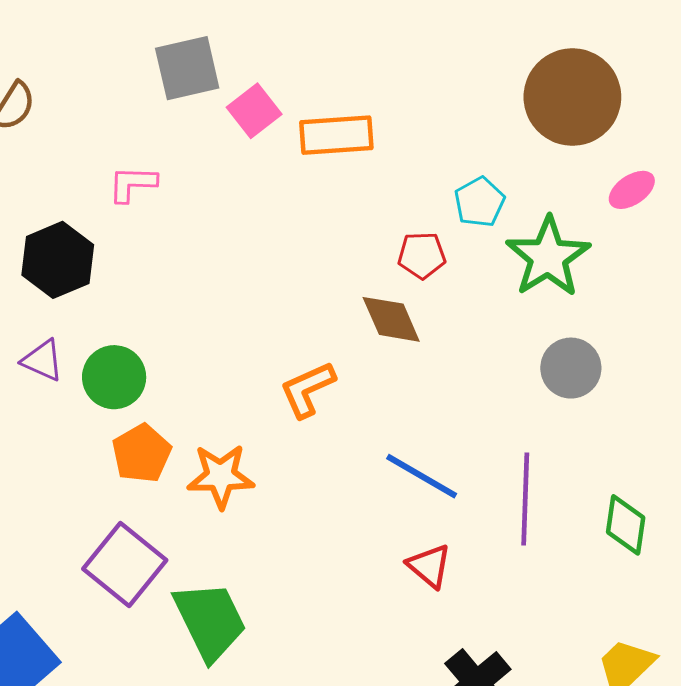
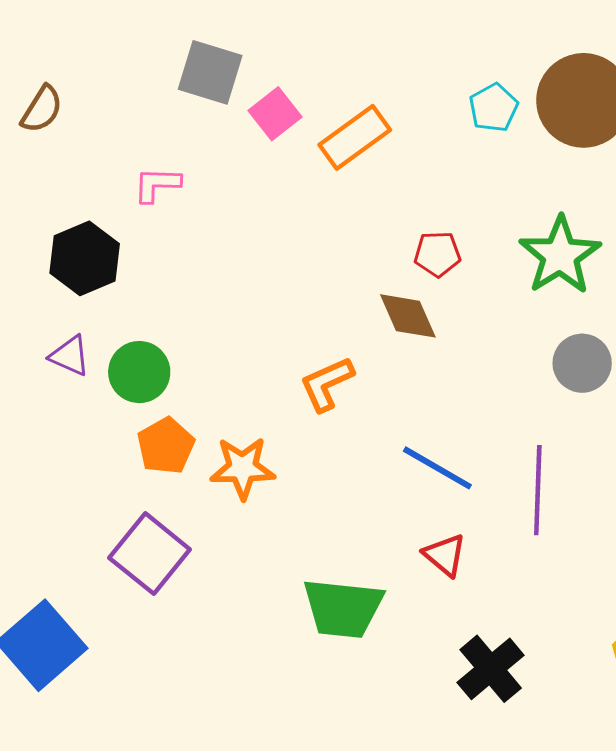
gray square: (187, 68) -> (210, 72), turned 30
orange rectangle: (336, 135) -> (355, 137), turned -32
cyan pentagon: (480, 202) -> (494, 108), moved
green trapezoid: (210, 621) -> (343, 608), moved, turned 122

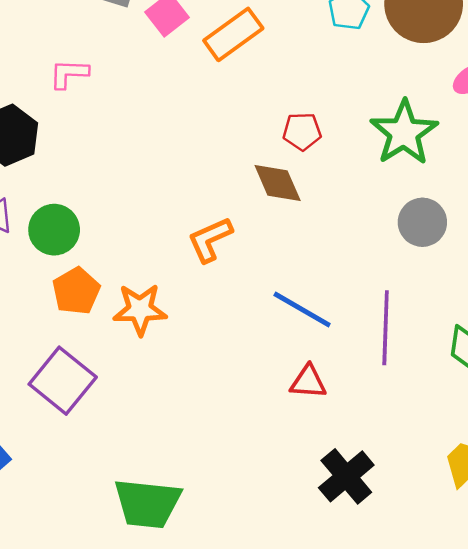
red triangle: (445, 555) -> (308, 382), turned -36
green trapezoid: (343, 608) -> (147, 503), moved

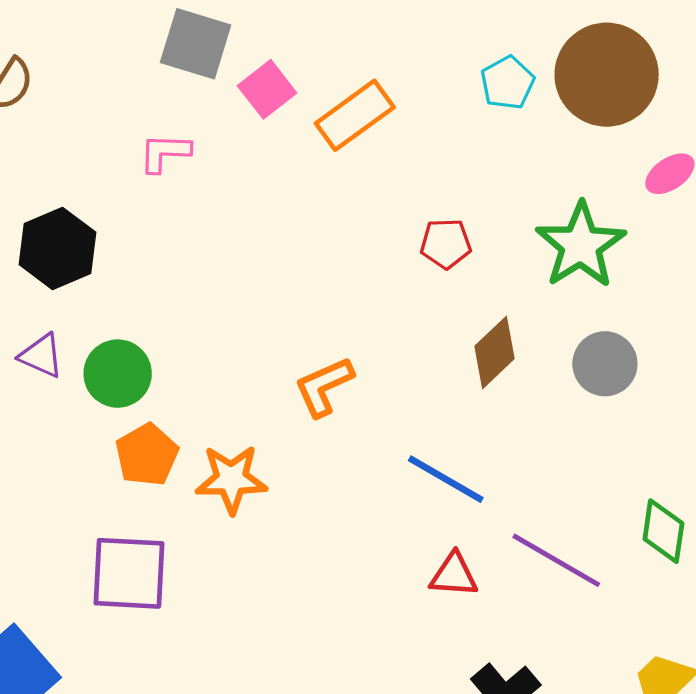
pink L-shape: (69, 74) -> (165, 153), moved
brown diamond: (278, 183) -> (494, 352), moved, turned 70
purple line: (386, 328) -> (556, 560), moved, turned -62
purple square: (63, 381) -> (129, 573), turned -36

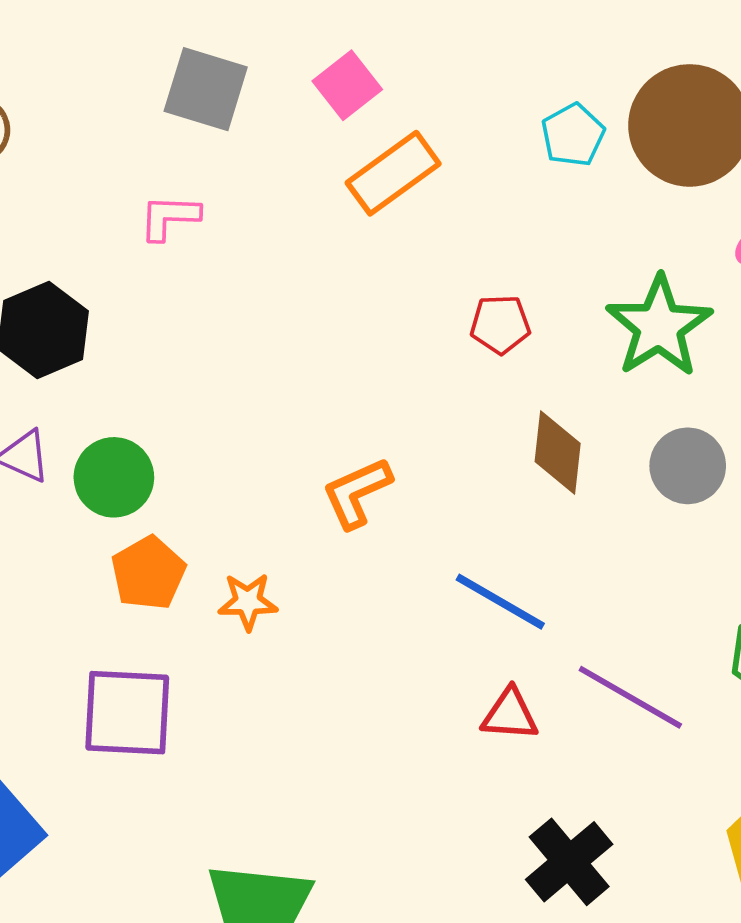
pink square: (267, 89) -> (347, 85), moved
brown diamond: (494, 352) -> (558, 452), turned -40
orange star: (231, 479) -> (248, 602), size x0.7

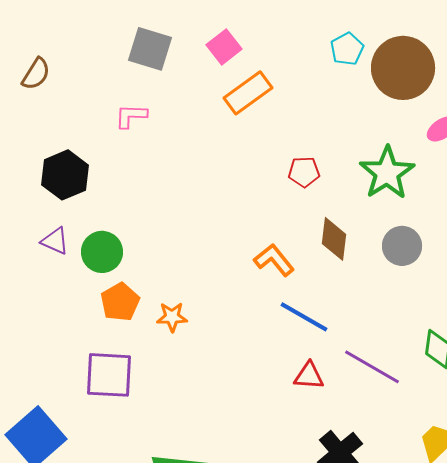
cyan pentagon: (573, 135) -> (347, 49), moved
orange L-shape: (357, 493) -> (274, 260), moved, turned 75

